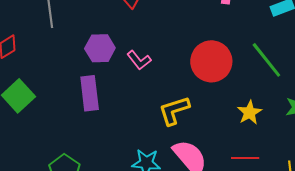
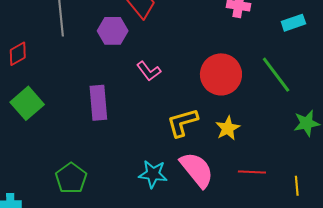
purple hexagon: (100, 48) -> (113, 31), moved
yellow star: (250, 112) -> (228, 128), moved

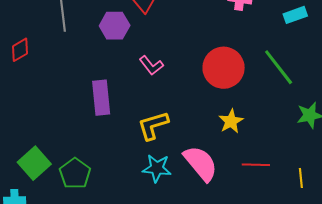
green square: (27, 103) -> (34, 163), moved
yellow L-shape: (182, 122) -> (153, 125), moved

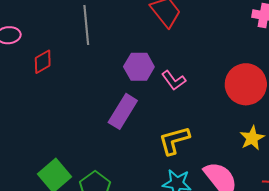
purple hexagon: (115, 26) -> (139, 67), moved
purple rectangle: (101, 98) -> (123, 111), turned 36

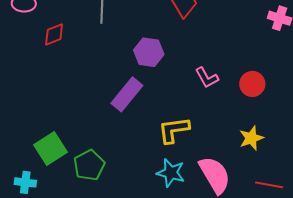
pink L-shape: (174, 80) -> (207, 78), moved
red circle: (246, 84) -> (252, 84), size x0.6

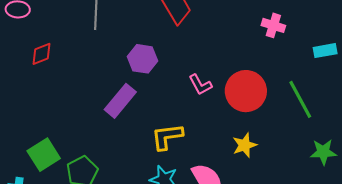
red diamond: (54, 34) -> (41, 54), moved
red circle: (252, 84) -> (246, 91), size x1.6

